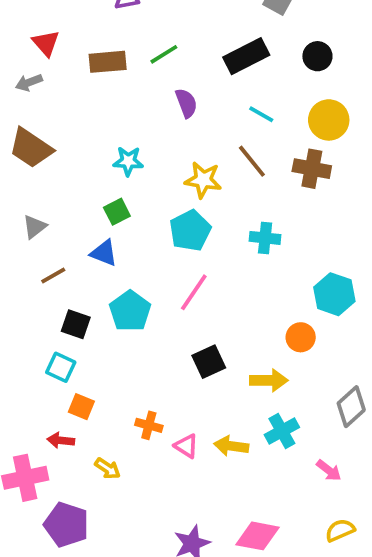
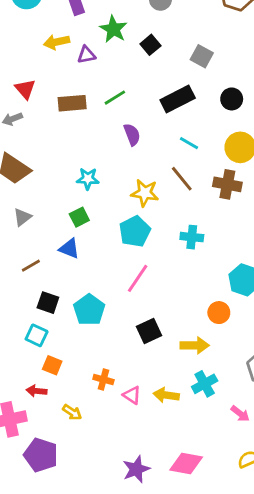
gray triangle: (35, 227) -> (22, 217), moved
cyan pentagon: (130, 311) -> (89, 310), moved

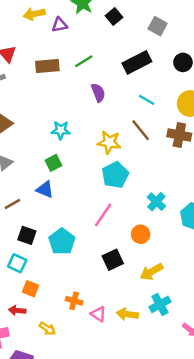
cyan pentagon: (135, 231) -> (115, 175), moved
cyan cross: (192, 237) -> (156, 202), moved, turned 36
orange circle: (219, 313) -> (141, 234), moved
yellow arrow: (195, 345) -> (151, 272), turned 150

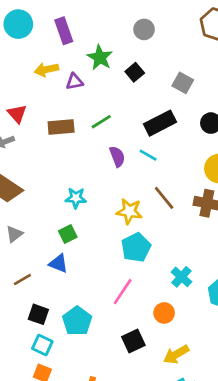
cyan line: (147, 100) -> (148, 155), moved
cyan square: (17, 263) -> (42, 345), moved

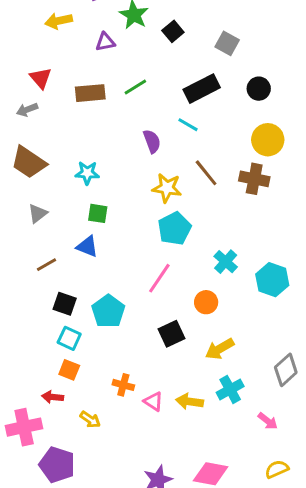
yellow arrow: (46, 70) -> (59, 21), moved
purple semicircle: (117, 156) -> (152, 141), moved
cyan star: (76, 198) -> (87, 173), moved
green square: (68, 234) -> (98, 213), turned 36

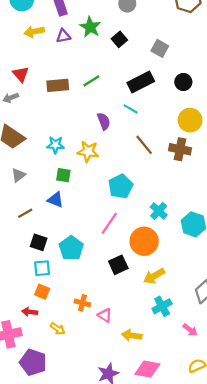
purple triangle: (105, 42) -> (63, 36), moved
yellow star: (167, 188) -> (88, 152), moved
orange circle: (206, 302) -> (144, 241), size x1.6
cyan square: (69, 338) -> (42, 268), turned -30
yellow arrow: (190, 401) -> (132, 335), moved

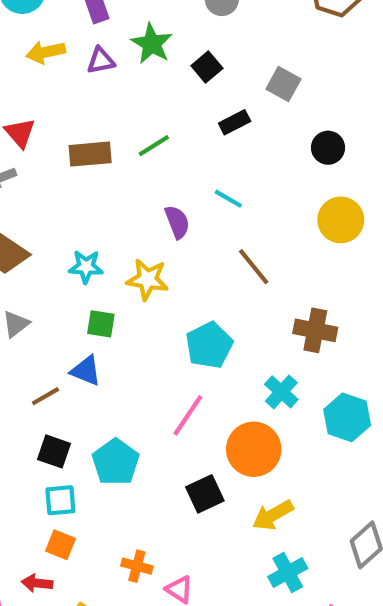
black rectangle: (141, 82) -> (235, 122), moved, size x0.6
brown cross: (180, 149) -> (315, 330), moved
brown line: (25, 213) -> (46, 396), moved

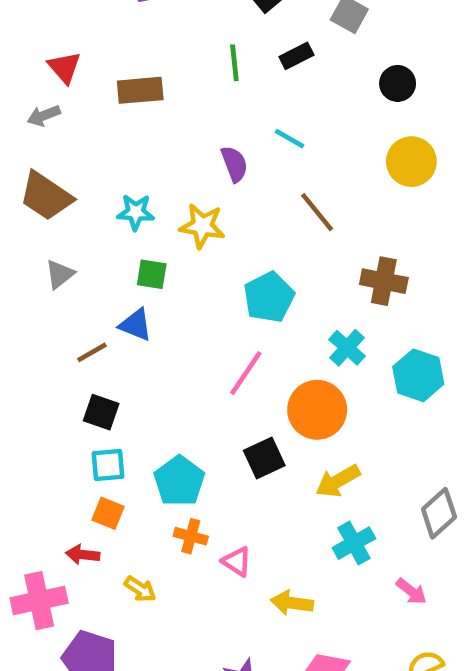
green line: (154, 146) -> (234, 63), moved, turned -64
cyan pentagon: (116, 462) -> (179, 481), moved

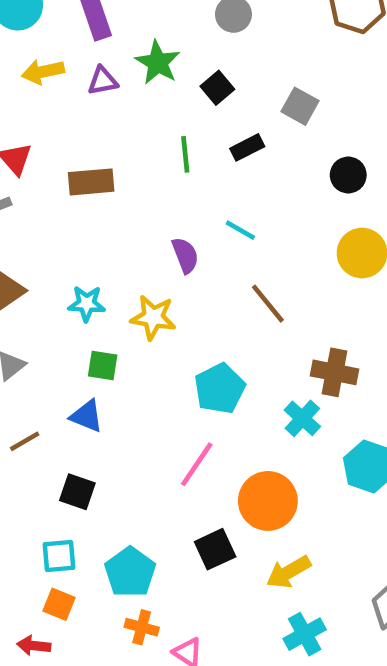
cyan cross: (347, 348) -> (302, 418), moved
brown line: (92, 352) -> (25, 441), moved
black square: (101, 412) -> (77, 492), moved

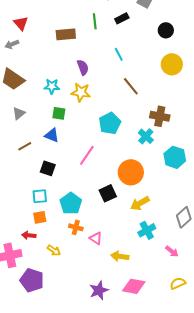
brown rectangle: (91, 182) -> (66, 34), moved
cyan line: (240, 230) -> (119, 54), turned 32
purple semicircle: (185, 255) -> (83, 67), moved
pink line: (197, 464) -> (87, 155), moved
orange square: (59, 604) -> (40, 217), turned -32

